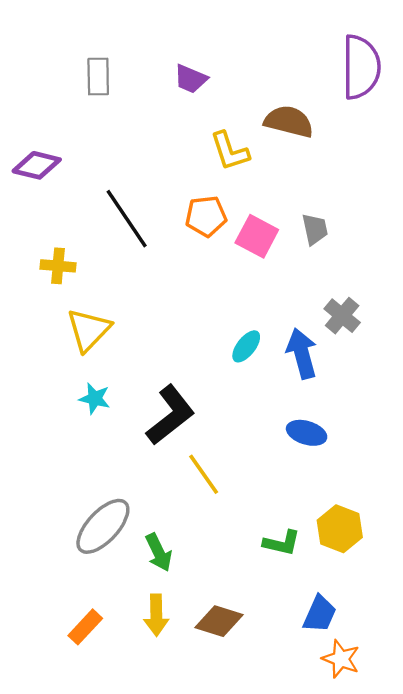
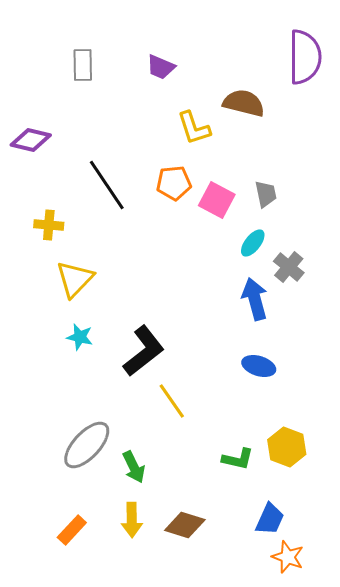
cyan ellipse: (246, 346) -> (253, 243), moved

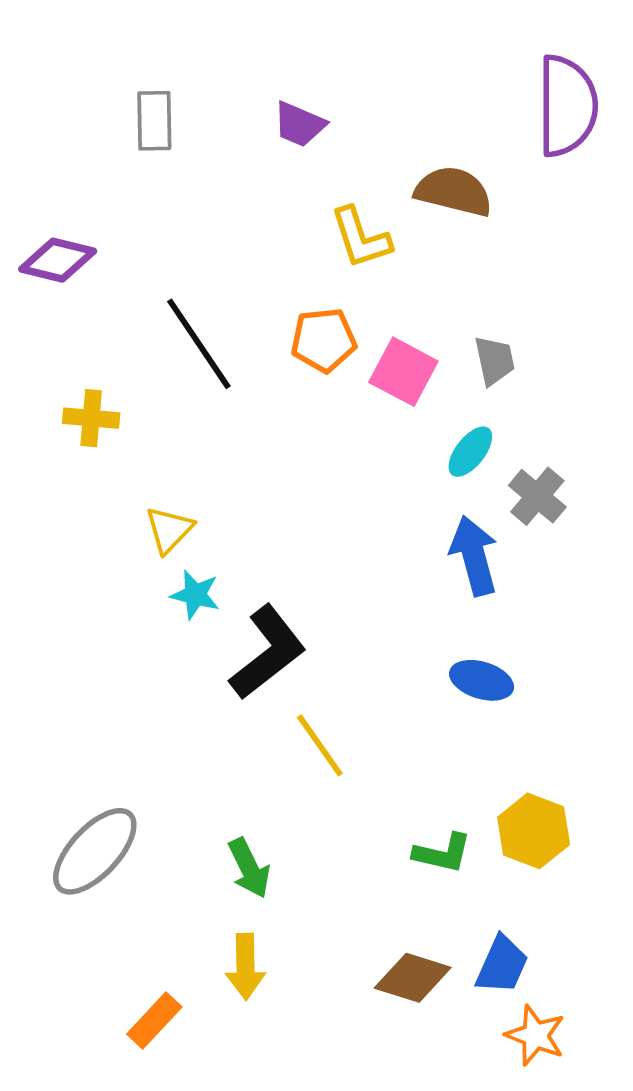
yellow triangle: (75, 279) -> (169, 530), moved, size x0.7
cyan star: (80, 337) -> (195, 595), moved
gray ellipse: (87, 445) -> (95, 851), moved
brown diamond: (185, 525) -> (413, 978), moved
orange rectangle: (72, 530) -> (154, 1021), moved

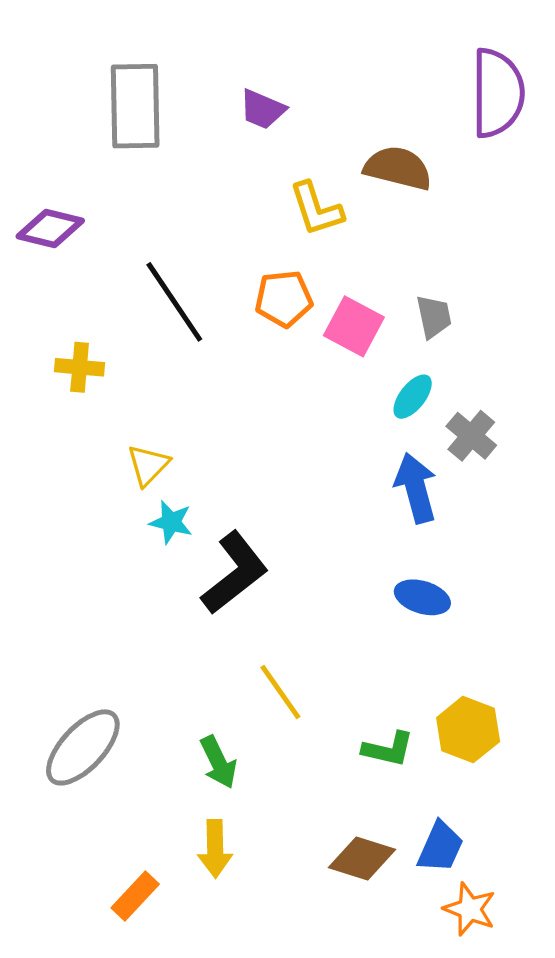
gray rectangle: (154, 121) -> (135, 106), size x1.6
yellow line: (320, 745) -> (280, 692), moved

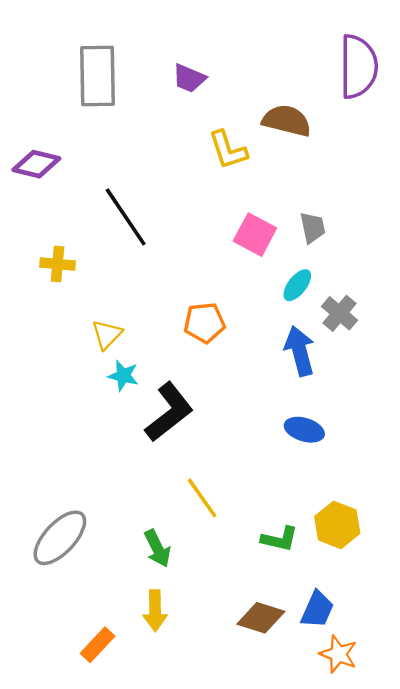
orange pentagon: (284, 299) -> (204, 323), moved

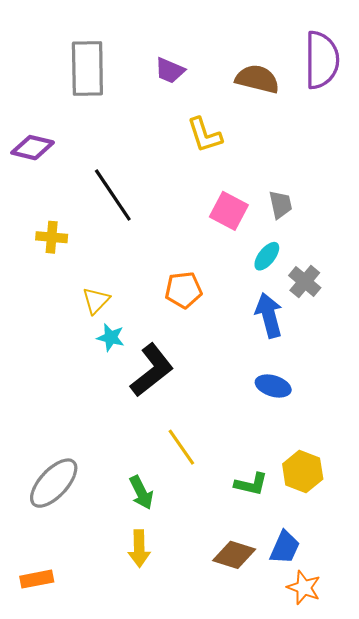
brown semicircle: (287, 121) -> (257, 79), moved
orange rectangle: (97, 645) -> (37, 579), moved, turned 36

